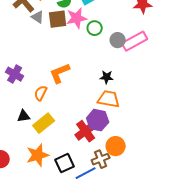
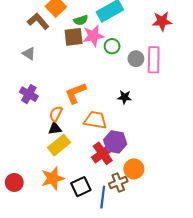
gray triangle: (38, 17) -> (29, 53), moved
pink rectangle: (135, 41) -> (154, 60), turned -60
orange trapezoid: (109, 99) -> (95, 120), moved
black triangle: (24, 116) -> (55, 128), moved
blue line: (86, 173) -> (103, 197), turned -55

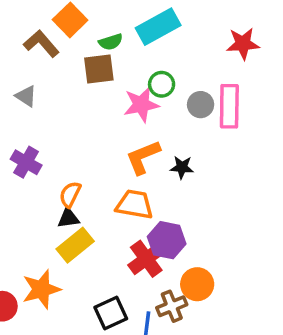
pink star: (93, 36) -> (141, 105), moved
orange L-shape: (76, 93) -> (143, 157), moved
orange star: (53, 178) -> (41, 289), moved

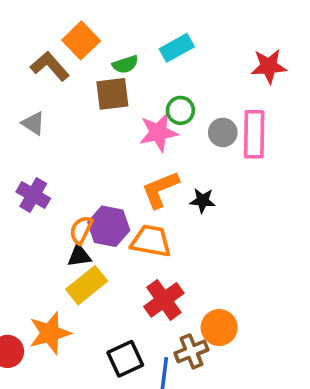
cyan rectangle: (158, 27) -> (177, 48), size x0.7
purple hexagon: (167, 240) -> (109, 226), moved

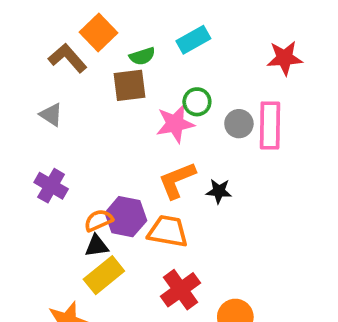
orange semicircle: (81, 230) -> (99, 220), turned 40

